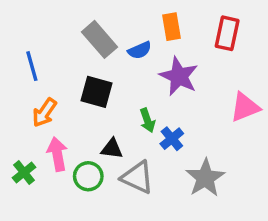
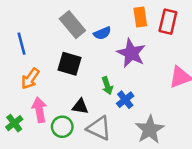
orange rectangle: (172, 27) -> (140, 17), moved

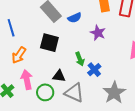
purple star: (131, 53) -> (98, 33), size x0.7

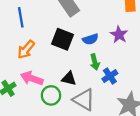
blue semicircle: (75, 18) -> (90, 39), moved
pink arrow: (27, 80) -> (32, 78), turned -66

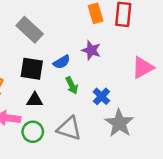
blue cross: (110, 76) -> (101, 96), moved
black triangle: (69, 79) -> (35, 100), moved

